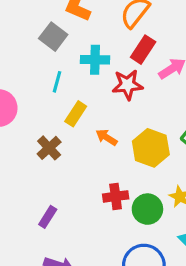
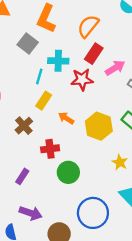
cyan line: (57, 82) -> (39, 77), moved
red cross: (116, 196) -> (50, 149), moved
green circle: (147, 209) -> (68, 172), moved

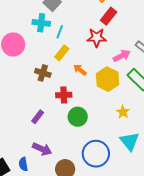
cyan cross: (58, 61) -> (41, 23), moved
pink arrow: (115, 68) -> (122, 56), moved
brown cross: (24, 126) -> (43, 73), turned -35

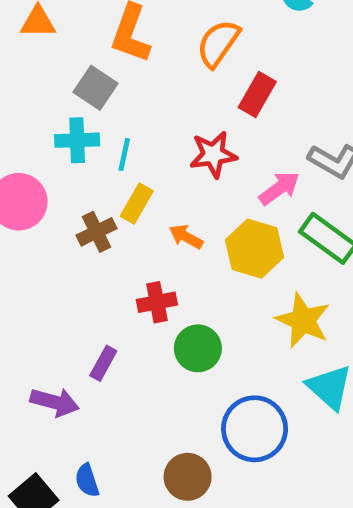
red rectangle: (109, 16) -> (257, 95), moved
brown cross: (43, 73) -> (97, 232), moved, turned -35
yellow star: (123, 112) -> (303, 320), size x1.6
purple arrow: (42, 149) -> (55, 402), moved

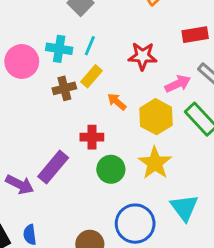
red rectangle: (257, 95) -> (195, 35), moved, turned 40
cyan cross: (77, 140) -> (59, 49), moved
yellow star: (303, 320) -> (155, 163), moved
purple rectangle: (103, 363) -> (53, 167), size x1.6

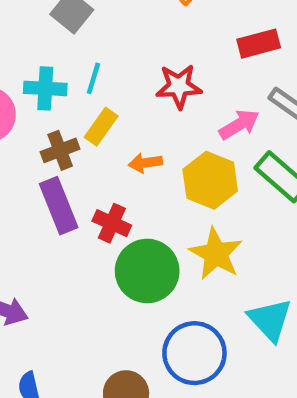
orange arrow: (117, 102) -> (145, 163), turned -42
red cross: (92, 137) -> (112, 223), turned 30
purple rectangle: (53, 167) -> (59, 206), moved, turned -56
green circle: (111, 169) -> (147, 271), size x1.4

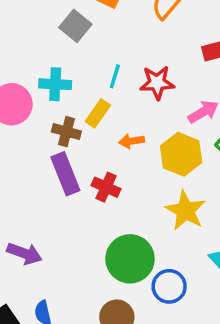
cyan line: (93, 78) -> (115, 76), moved
brown cross: (60, 150) -> (66, 132), turned 36
green circle: (147, 271) -> (130, 259), moved
blue circle: (194, 353) -> (169, 286), size x0.7

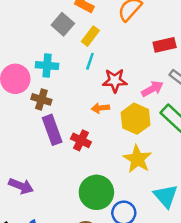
red star: (157, 83) -> (115, 81), moved
yellow rectangle: (98, 113) -> (90, 36), moved
brown cross: (66, 132) -> (41, 99), moved

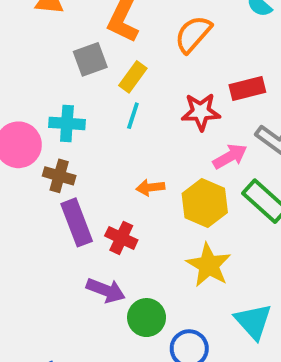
gray square: (63, 24) -> (90, 59), turned 30
red star: (115, 81) -> (201, 112), moved
purple arrow: (21, 186) -> (106, 290), moved
green circle: (96, 192) -> (147, 318), size x0.7

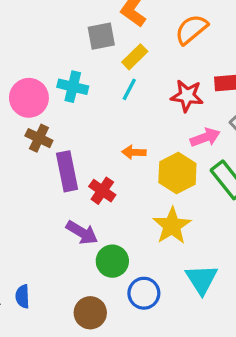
brown cross: (59, 176) -> (39, 138), moved

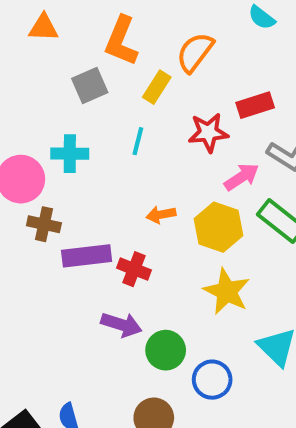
yellow rectangle: (135, 57) -> (157, 87), moved
purple rectangle: (67, 171) -> (87, 256), turned -72

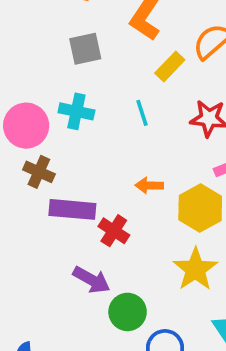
gray square: (90, 85) -> (85, 49), moved
cyan line: (138, 141) -> (142, 113), turned -44

